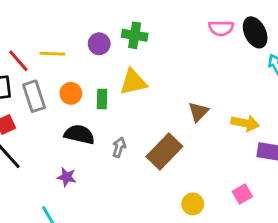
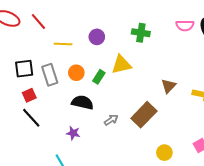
green cross: (135, 35) -> (141, 33), moved
red line: (18, 61) -> (38, 22), moved
green rectangle: (102, 99) -> (99, 77), turned 32
gray arrow: (119, 147) -> (111, 120), moved, turned 40

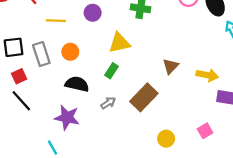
green rectangle: (99, 77) -> (112, 71), moved
purple star: (73, 133) -> (67, 117), size x1.6

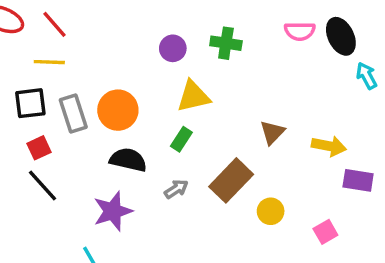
purple circle: (93, 13) -> (173, 48), moved
yellow line: (56, 21) -> (49, 62), moved
orange circle: (70, 52) -> (118, 110), size x1.5
purple star: (67, 117) -> (113, 211), turned -30
yellow circle: (166, 139) -> (271, 211), moved

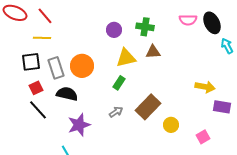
brown triangle: (272, 132) -> (153, 52), moved, turned 42
black semicircle: (128, 160) -> (67, 94), moved

